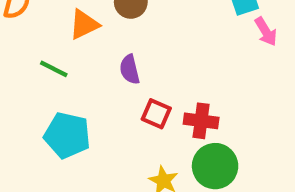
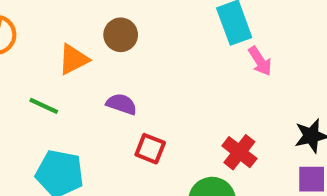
purple semicircle: (130, 69) -> (122, 104), turned 124
red cross: (201, 121) -> (239, 152), moved, turned 32

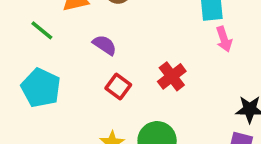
red cross: (239, 152) -> (172, 76), moved

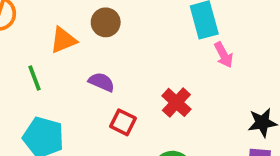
green line: (42, 30) -> (35, 78), turned 40

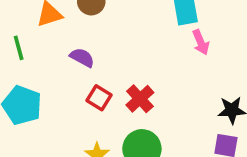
red cross: (176, 102) -> (140, 99), moved

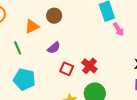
purple semicircle: (82, 57) -> (54, 48), turned 120

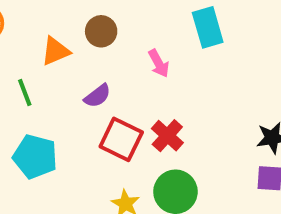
pink arrow: (118, 29) -> (159, 63), moved
red square: (67, 69) -> (121, 139), size x1.5

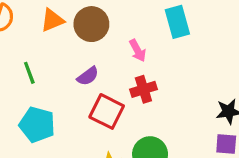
brown circle: (101, 31) -> (91, 24), size x1.4
orange triangle: (55, 51) -> (52, 20), moved
red cross: (167, 136) -> (143, 89), moved, turned 30

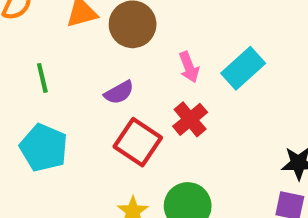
cyan rectangle: (177, 22) -> (243, 68), moved, turned 56
red cross: (143, 89) -> (190, 119), turned -30

